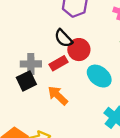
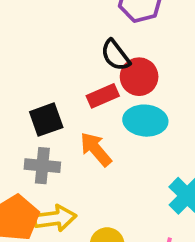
gray cross: (31, 64) -> (42, 166), moved
cyan ellipse: (99, 76) -> (145, 121), moved, turned -40

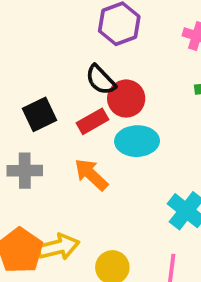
black square: (46, 120) -> (39, 114), moved
gray cross: (42, 166) -> (25, 171), moved

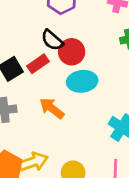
red rectangle: (92, 121) -> (38, 64), moved

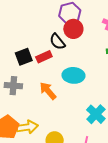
red circle: (72, 52) -> (73, 29), moved

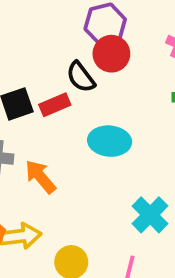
orange arrow: (48, 91) -> (40, 177), moved

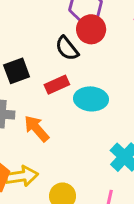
red rectangle: (55, 105) -> (57, 85), moved

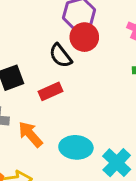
cyan ellipse: (91, 99) -> (76, 147), moved

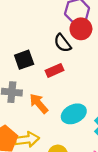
cyan ellipse: (76, 147) -> (74, 114), turned -30

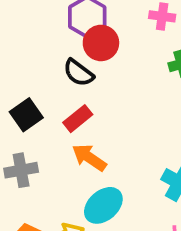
orange arrow: (39, 103) -> (89, 158), moved
cyan ellipse: (74, 114) -> (103, 205), moved

